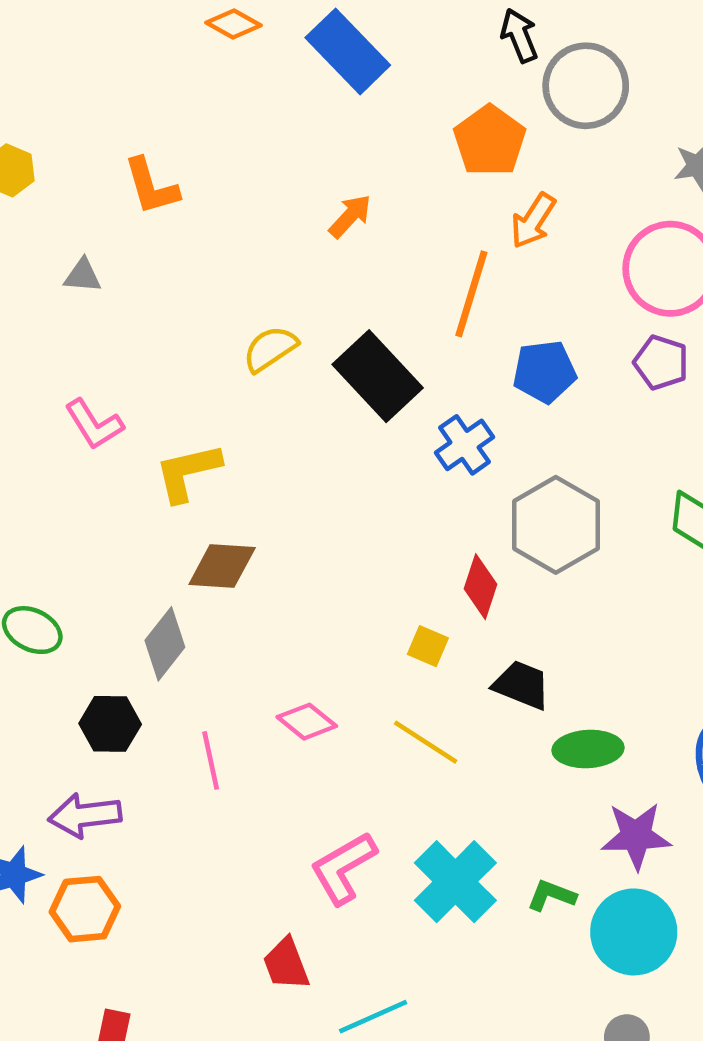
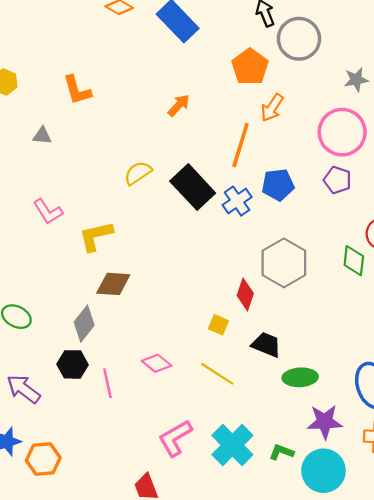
blue cross: (465, 445) -> (237, 201), moved
black hexagon: (110, 724) -> (72, 364), moved
purple arrow: (85, 815) -> (23, 389), moved, turned 44

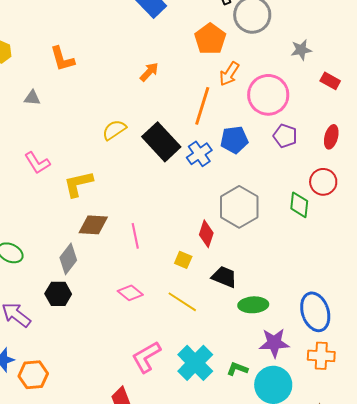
pink circle: (342, 132) -> (268, 95), moved
pink line: (107, 383) -> (135, 236), moved

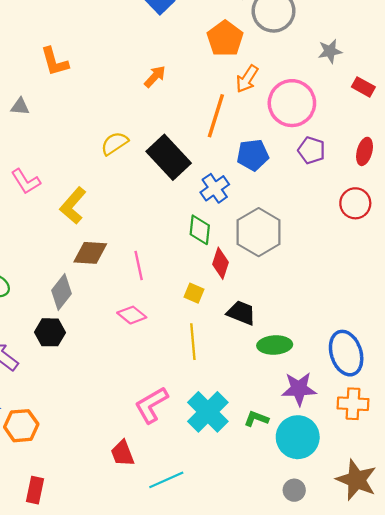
blue cross: (199, 154) -> (215, 188), moved
yellow L-shape: (78, 184) -> (73, 206), turned -36
green diamond: (299, 205) -> (200, 230), moved
pink diamond: (130, 293) -> (132, 315), moved
yellow line: (182, 302) -> (193, 342), turned 52

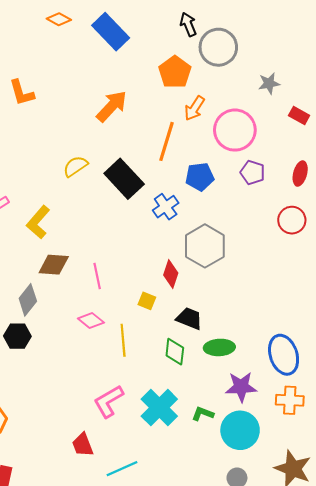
orange arrow: (155, 77) -> (112, 106), size x1.6
green diamond: (200, 230) -> (175, 352), moved
yellow line: (193, 342) -> (123, 340), moved

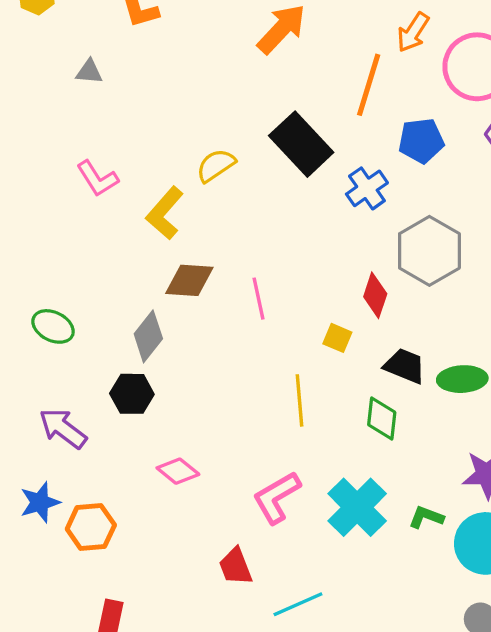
yellow semicircle: (75, 166) -> (216, 165), moved
pink diamond: (91, 321) -> (178, 471), moved
green ellipse: (219, 347) -> (462, 379), moved

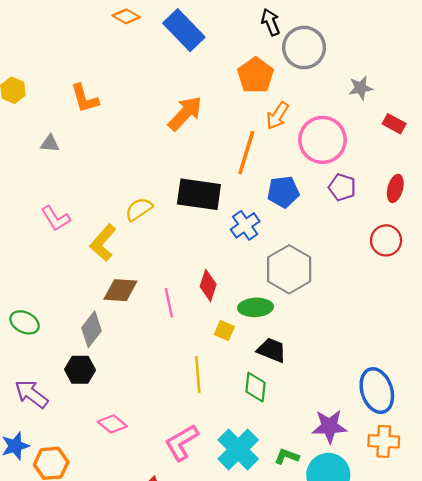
black rectangle: (301, 144) -> (199, 194), turned -39
red diamond: (375, 295) -> (208, 285), moved
green ellipse: (462, 379) -> (256, 307), moved

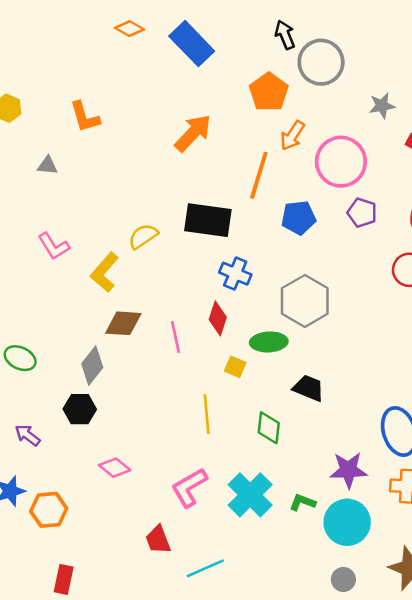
blue cross: (245, 225) -> (235, 274), moved, turned -32
black trapezoid: (272, 350) -> (309, 388), moved
purple arrow: (31, 394) -> (28, 435), size x0.7

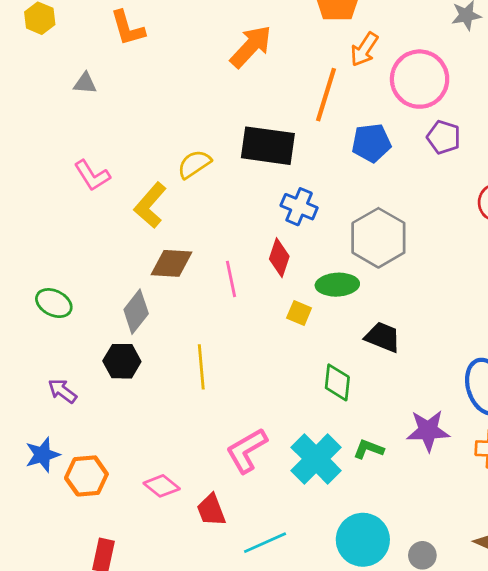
yellow line: (207, 414) -> (201, 367), moved
pink diamond: (115, 468) -> (162, 486), moved
green L-shape: (302, 502) -> (369, 449), moved
cyan circle: (347, 522) -> (363, 540), moved

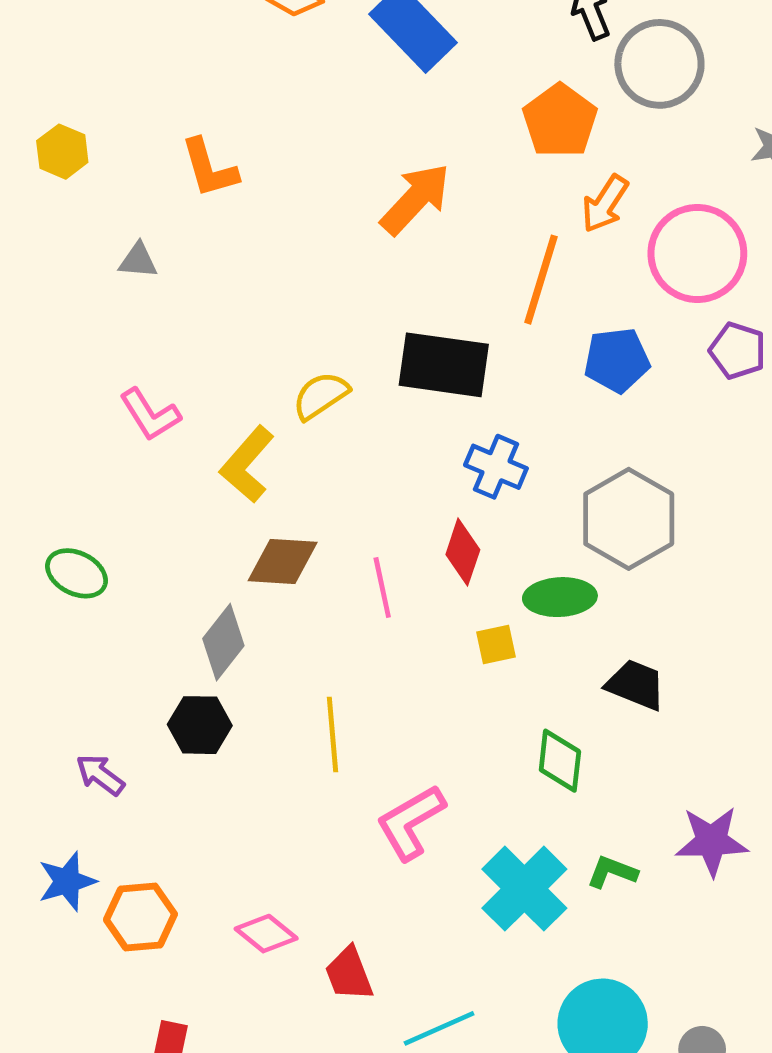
green ellipse: (54, 303) -> (77, 573), moved
yellow square: (299, 313) -> (496, 644), turned -35
pink L-shape: (247, 450) -> (411, 822), moved

